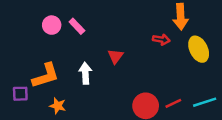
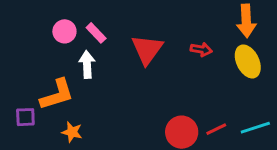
orange arrow: (181, 17) -> (246, 21), moved
red triangle: (115, 56) -> (147, 49), moved, size x1.6
white arrow: (85, 73) -> (87, 64), moved

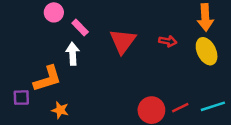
pink circle: (64, 31) -> (54, 12), moved

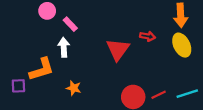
red triangle: (123, 41) -> (118, 49), moved
orange star: (60, 110) -> (74, 88), moved

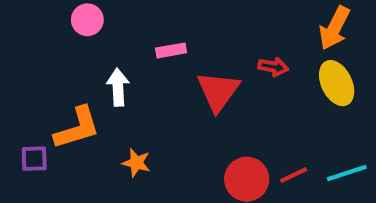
orange arrow: (181, 15) -> (335, 28), turned 30
pink rectangle: (70, 24) -> (171, 50), moved, turned -56

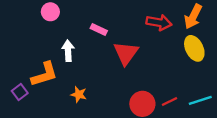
pink rectangle: (171, 50) -> (99, 30), turned 35
red arrow: (273, 67) -> (159, 22), moved, size x1.5
purple square: (34, 159) -> (20, 92), turned -35

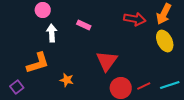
white arrow: (68, 51) -> (52, 33), moved
red triangle: (126, 53) -> (107, 61), moved
purple square: (20, 92) -> (17, 87), moved

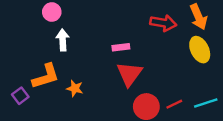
orange arrow: (164, 14) -> (198, 17), turned -50
pink rectangle: (84, 25) -> (121, 47), moved, turned -32
orange star: (67, 80) -> (75, 88), moved
purple square: (17, 87) -> (20, 96), moved

